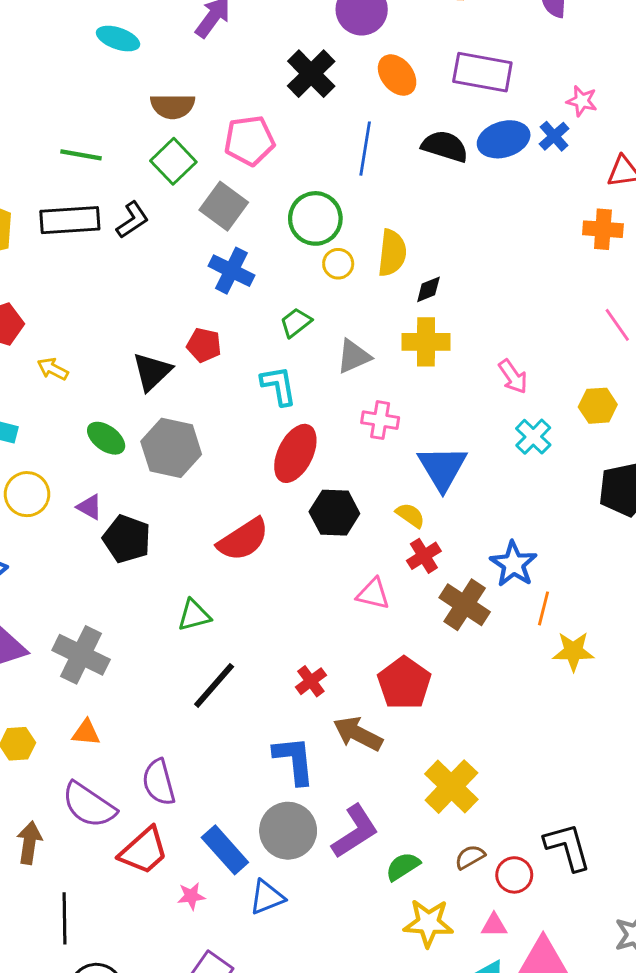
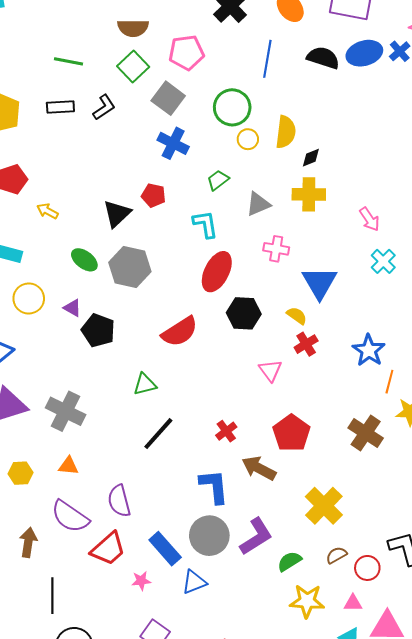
black rectangle: (70, 220) -> (60, 107), size x0.7
pink triangle: (373, 594) -> (270, 370), turned 40
brown cross: (465, 605) -> (366, 433), moved

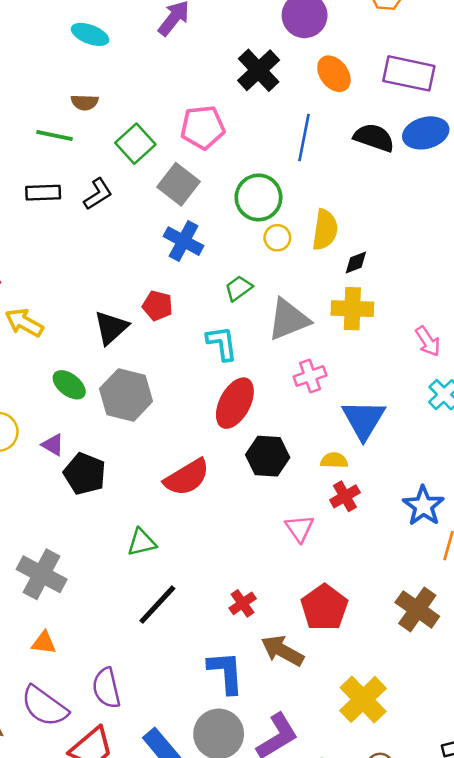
brown semicircle: (133, 28) -> (85, 102), moved, size x0.7
gray triangle: (258, 204) -> (288, 319), size x1.4
yellow arrow: (48, 211) -> (24, 323), size x1.4
pink cross: (276, 249) -> (310, 376), turned -30
yellow semicircle: (297, 316) -> (334, 460), turned -35

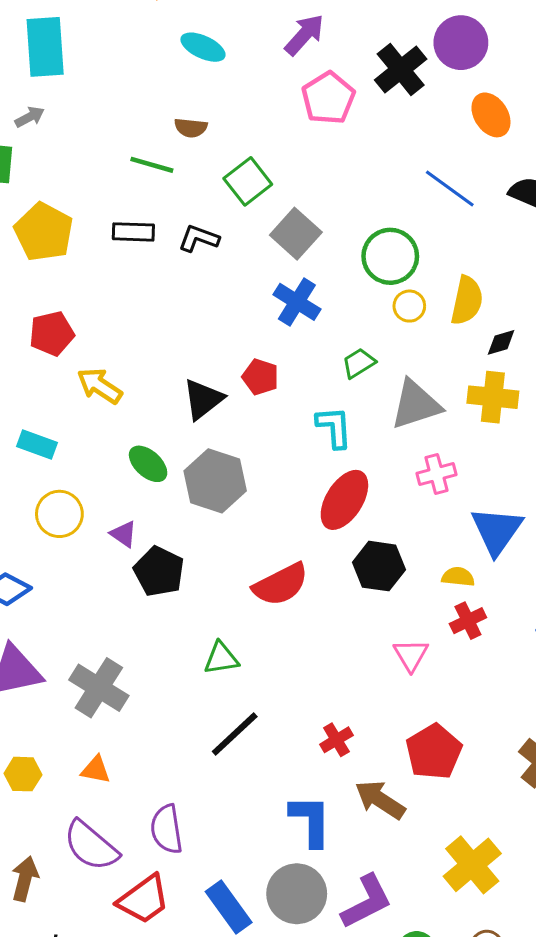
black cross: (259, 70) -> (401, 69), moved
pink pentagon: (203, 127) -> (328, 98), moved, turned -30
blue line: (304, 137) -> (450, 188), turned -69
black L-shape: (98, 194) -> (199, 238), turned -132

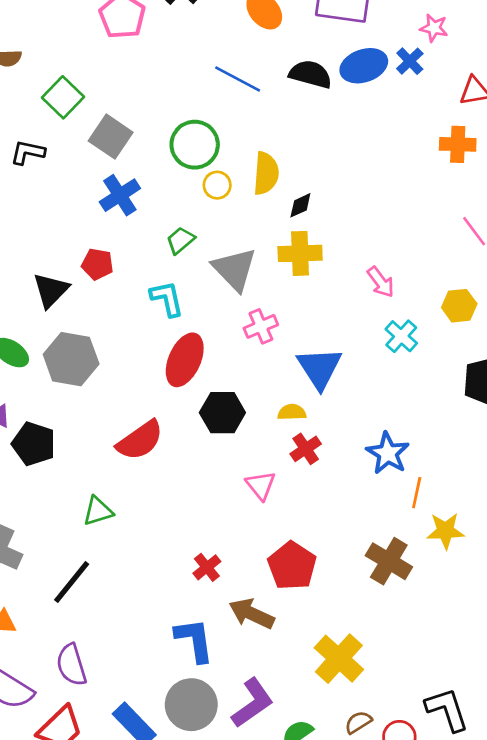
blue cross: (297, 302) -> (120, 195), turned 33
gray triangle: (416, 405) -> (234, 269), turned -48
black line: (235, 734) -> (72, 582), moved

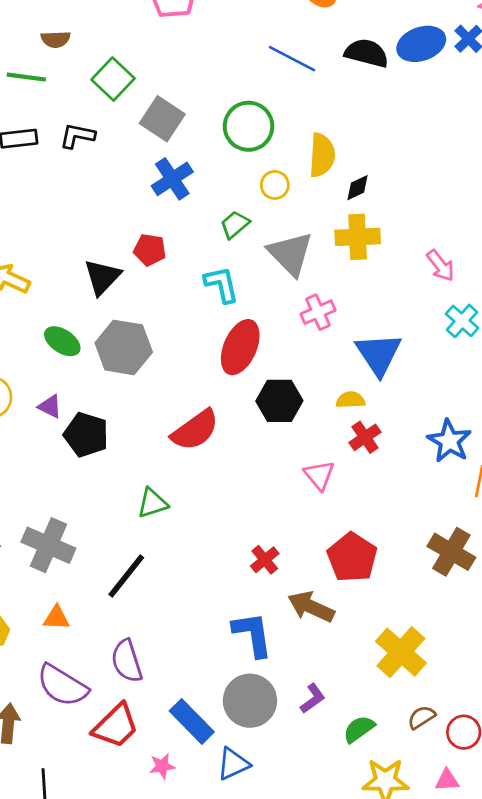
yellow circle: (217, 185) -> (275, 185), moved
purple L-shape: (252, 703) -> (313, 698), size x0.6

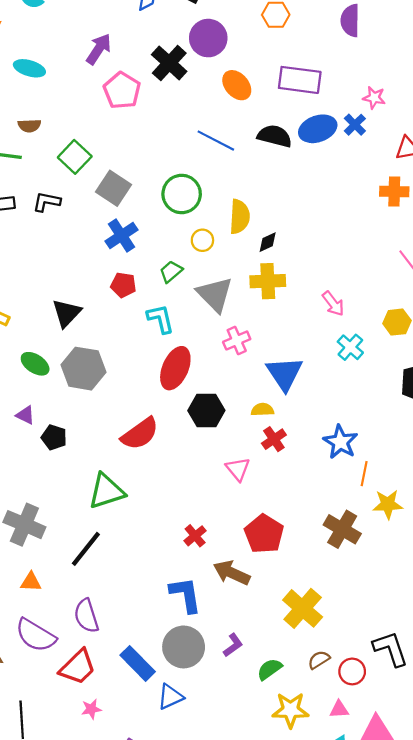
red pentagon: (150, 250) -> (123, 285), moved
black pentagon: (86, 435) -> (54, 437), size x0.7
green triangle: (152, 503) -> (106, 491), size x1.5
pink star: (162, 766) -> (91, 709), moved

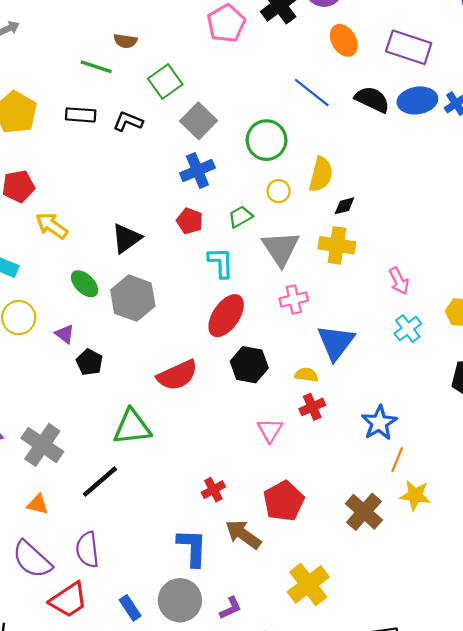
blue rectangle: (138, 663) -> (130, 608), size x0.7

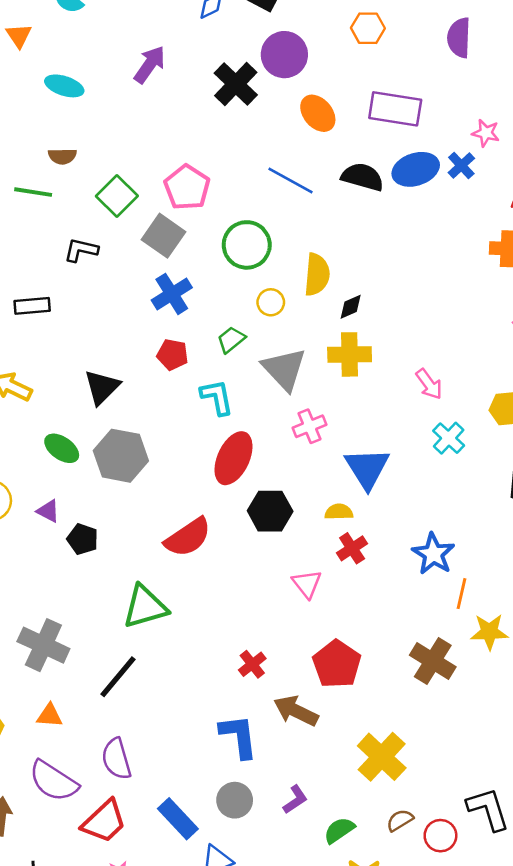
pink pentagon: (226, 23) -> (187, 187), moved
black rectangle: (81, 115) -> (32, 306), moved
gray circle: (180, 600) -> (235, 800), size x0.7
blue rectangle: (130, 608) -> (178, 819), size x1.4

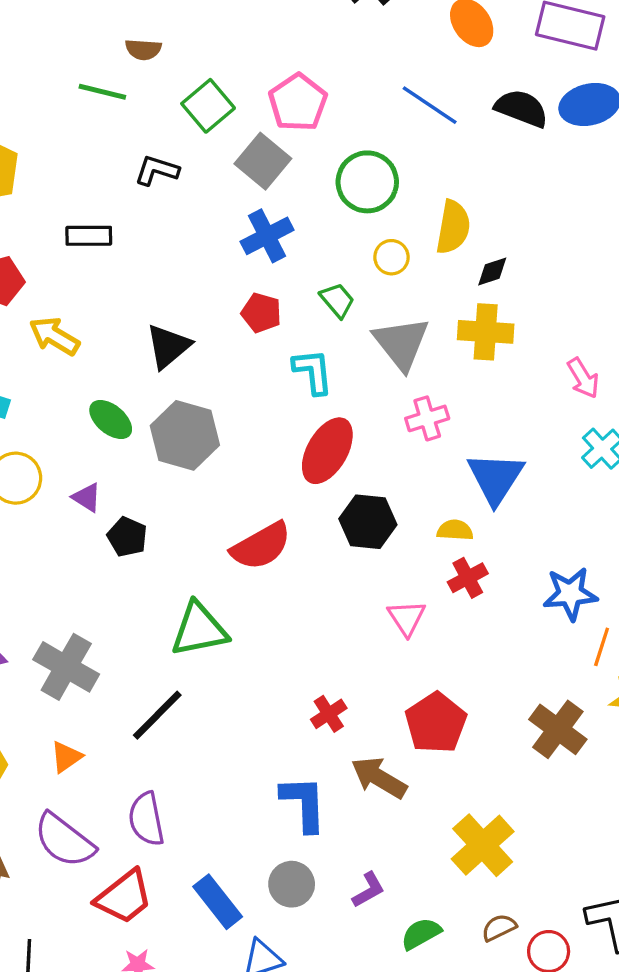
green trapezoid: (231, 340) -> (337, 300), turned 84
blue star: (433, 554) -> (570, 594), turned 30
orange triangle: (49, 716) -> (66, 757), turned -44

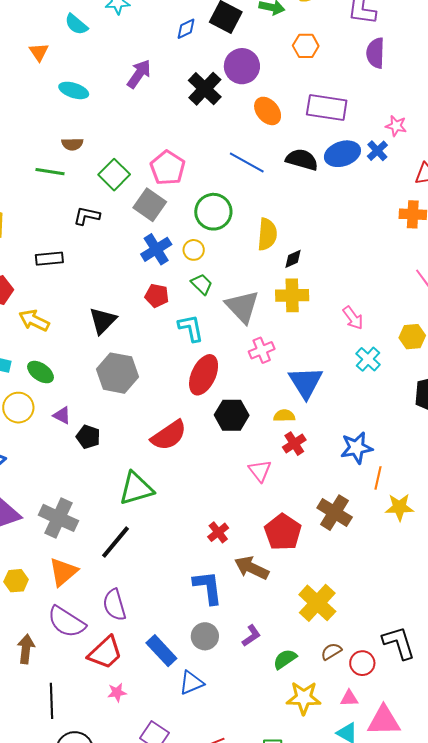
yellow circle: (391, 257) -> (194, 250), moved
green ellipse: (111, 419) -> (41, 372), moved
brown cross: (558, 729) -> (335, 513), moved
orange triangle: (66, 757) -> (63, 572), size x1.5

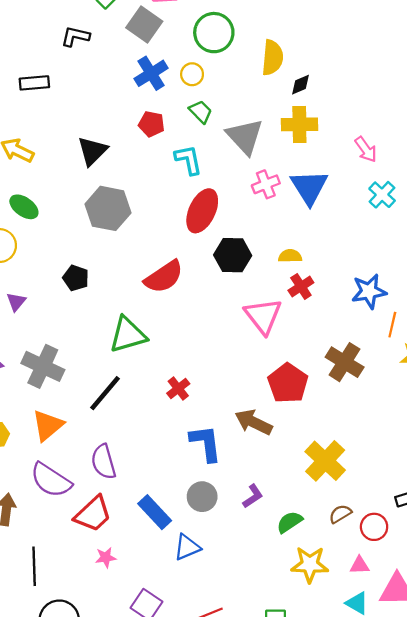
blue triangle: (306, 382) -> (309, 187), moved
purple triangle: (62, 415) -> (16, 302), moved, turned 42
pink triangle: (260, 471) -> (263, 316), size x1.5
red cross: (218, 532) -> (178, 388), moved

